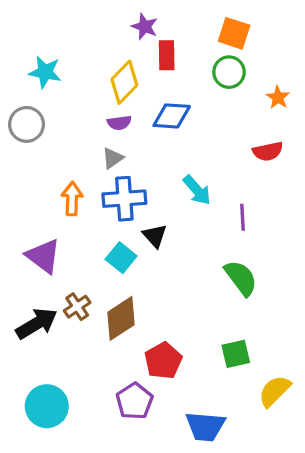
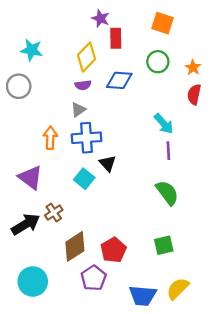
green circle: (229, 72) -> (158, 62), moved
red semicircle: (268, 151) -> (194, 94), moved, turned 114
cyan arrow: (197, 190) -> (164, 124), moved
brown diamond: (121, 318) -> (75, 246), moved
yellow semicircle: (275, 391) -> (178, 289), moved

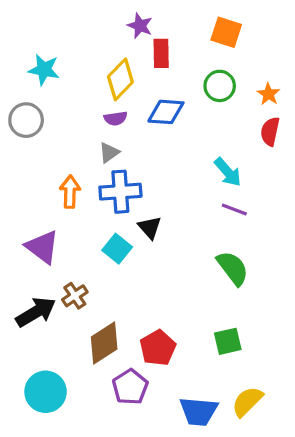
purple line: (168, 151) -> (234, 210), turned -66

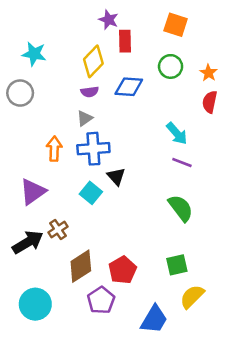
purple triangle: (42, 247) -> (33, 192), turned 48
yellow semicircle: (247, 402) -> (192, 297), moved
blue trapezoid: (198, 411) -> (154, 319), turned -64

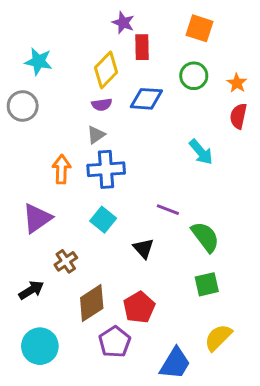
purple line: (182, 163) -> (168, 210), moved
black triangle: (116, 176) -> (143, 248), moved
black arrow: (28, 242) -> (31, 290), moved, size x0.7
green square: (177, 265) -> (207, 284), moved

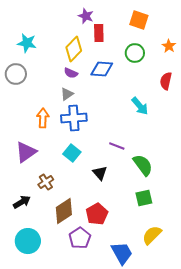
orange star: (237, 83) -> (169, 46), moved
purple semicircle: (102, 105) -> (71, 73), turned 32
blue trapezoid: (175, 363) -> (122, 253), turned -60

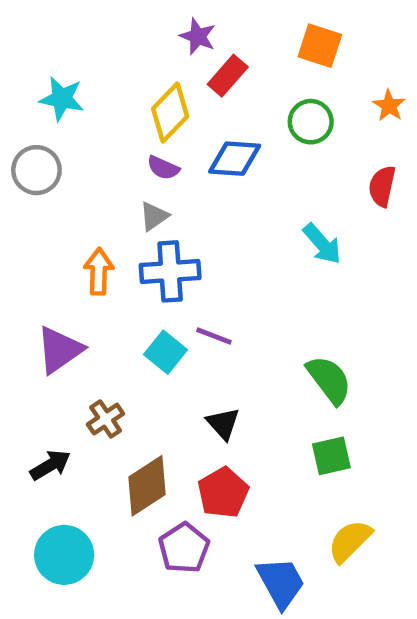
red rectangle: (99, 33) -> (228, 76), turned 42
purple line: (117, 146) -> (214, 336), moved
black triangle: (100, 173) -> (223, 424), moved

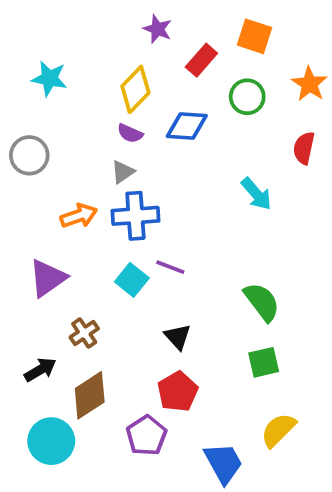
red rectangle: (228, 76) -> (201, 60), moved
orange star: (389, 106) -> (309, 84), size x1.4
gray circle: (36, 170) -> (29, 155), moved
orange arrow: (99, 271) -> (79, 216), turned 69
brown diamond: (147, 486) -> (90, 395), moved

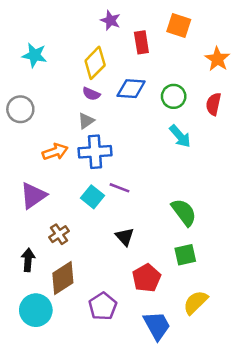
red rectangle: (201, 60) -> (141, 42), turned -50
green circle: (247, 97) -> (174, 96), moved
black arrow: (40, 370) -> (28, 260), turned -55
red pentagon: (178, 392) -> (147, 278), moved

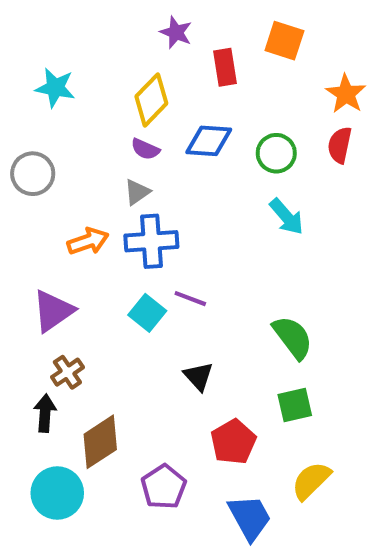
red semicircle: (214, 104) -> (340, 145), moved
brown cross: (59, 234) -> (67, 372), moved

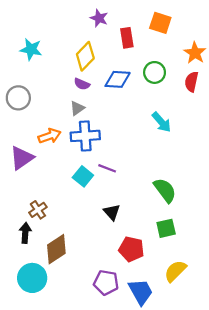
green circle: (276, 153) -> (155, 72), moved
purple triangle: (53, 311) -> (22, 158), moved
red pentagon: (233, 442) -> (131, 249), turned -30
purple pentagon: (164, 487) -> (106, 283), moved, turned -30

